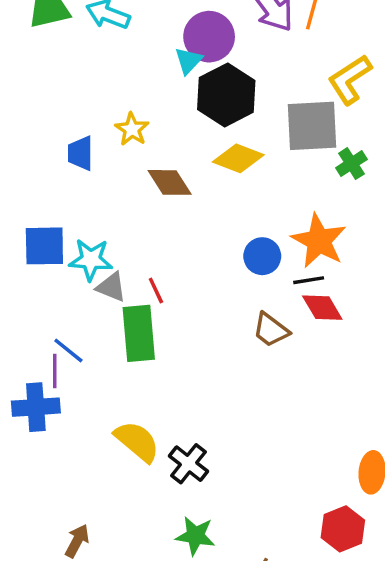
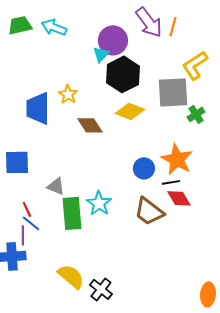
blue trapezoid: (80, 153) -> (38, 108), size x1.6
cyan star: (91, 260) -> (99, 203), moved, turned 30
red line: (156, 290) -> (27, 209), moved
brown trapezoid: (271, 330) -> (149, 211), size x1.4

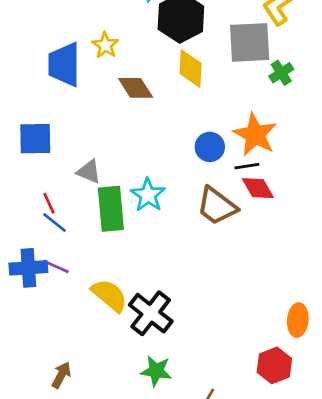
yellow diamond: (130, 111) -> (191, 69), turned 72
purple line: (23, 235) -> (56, 266), moved, turned -66
black cross: (101, 289) -> (151, 313), size x1.4

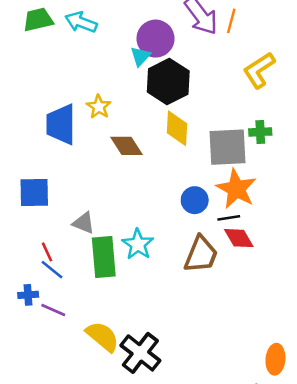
gray square: (250, 42) -> (227, 147), moved
green cross: (281, 73) -> (260, 132), turned 30
brown trapezoid: (217, 206) -> (201, 254), turned -105
blue cross: (28, 268) -> (28, 295), moved, size x0.6

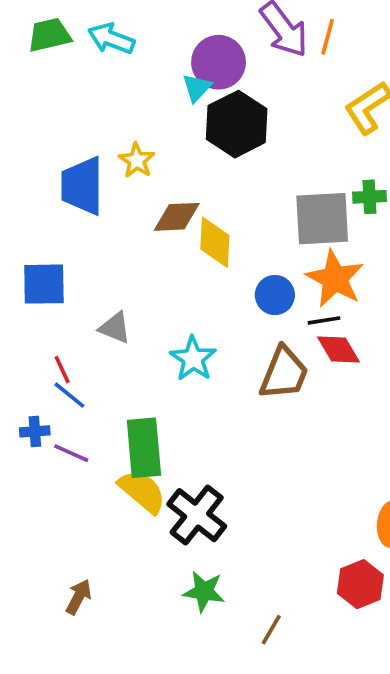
yellow diamond: (177, 128) -> (215, 242), moved
brown diamond: (126, 146) -> (177, 217), turned -60
green rectangle: (104, 257) -> (144, 448), moved

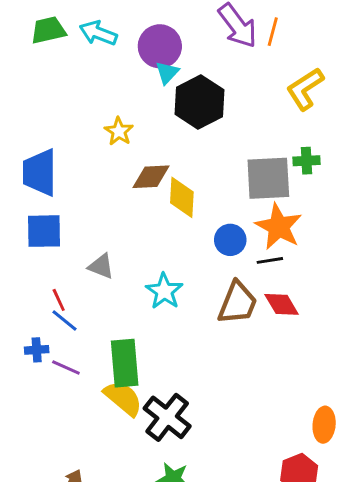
purple circle: (219, 62) -> (160, 46), moved
blue trapezoid: (82, 186) -> (40, 172), moved
red diamond: (339, 350) -> (282, 304), moved

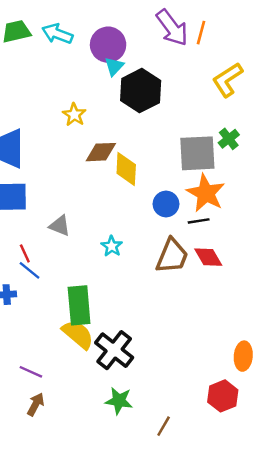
green cross: (306, 161) -> (229, 139), turned -35
cyan star: (164, 291) -> (112, 246), size x0.7
purple line: (66, 367) -> (31, 372), moved

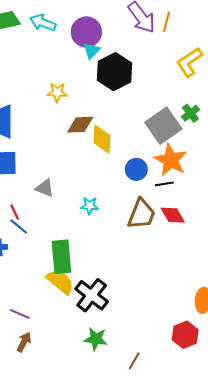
yellow star: (74, 115) -> (57, 92), turned -30
gray square: (197, 153) -> (163, 126), turned -32
cyan star: (112, 246) -> (89, 206), turned -30

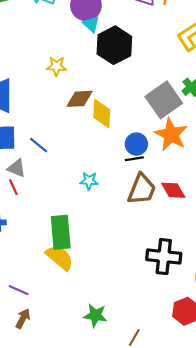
cyan triangle: (92, 51) -> (91, 24), turned -30
black line: (164, 184) -> (134, 159), moved
gray triangle: (45, 188) -> (17, 168), moved
blue line: (19, 227) -> (39, 145), moved
black cross: (92, 295) -> (164, 257), moved, turned -32

